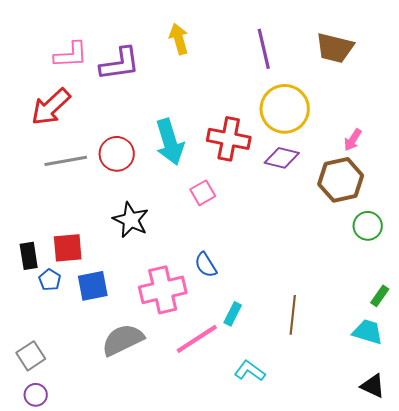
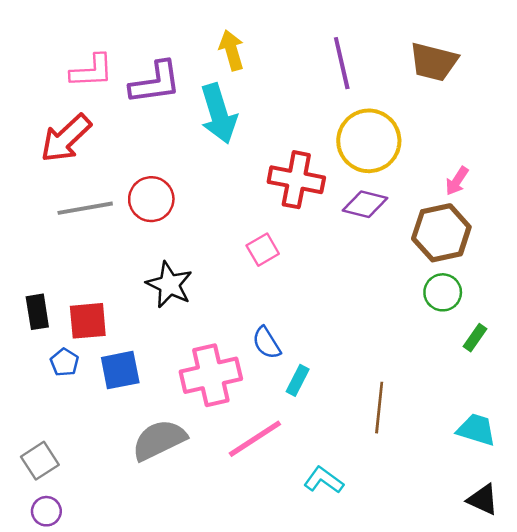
cyan arrow: (170, 142) -> (219, 114), moved
green circle: (368, 226) -> (443, 292), moved
black rectangle: (29, 256) -> (37, 312), moved
green rectangle: (380, 296) -> (475, 338), moved
cyan rectangle: (233, 314) -> (298, 380), moved

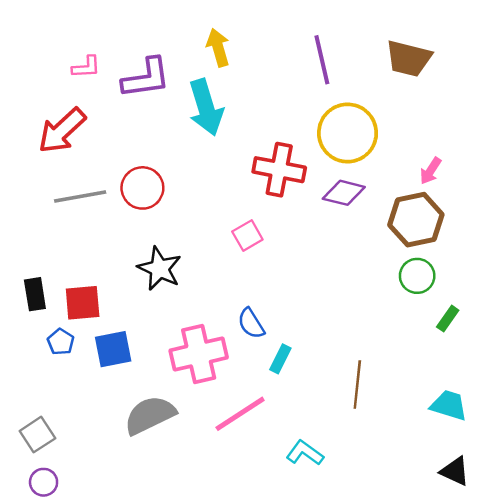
pink L-shape: (92, 71) -> (86, 67), size x0.7

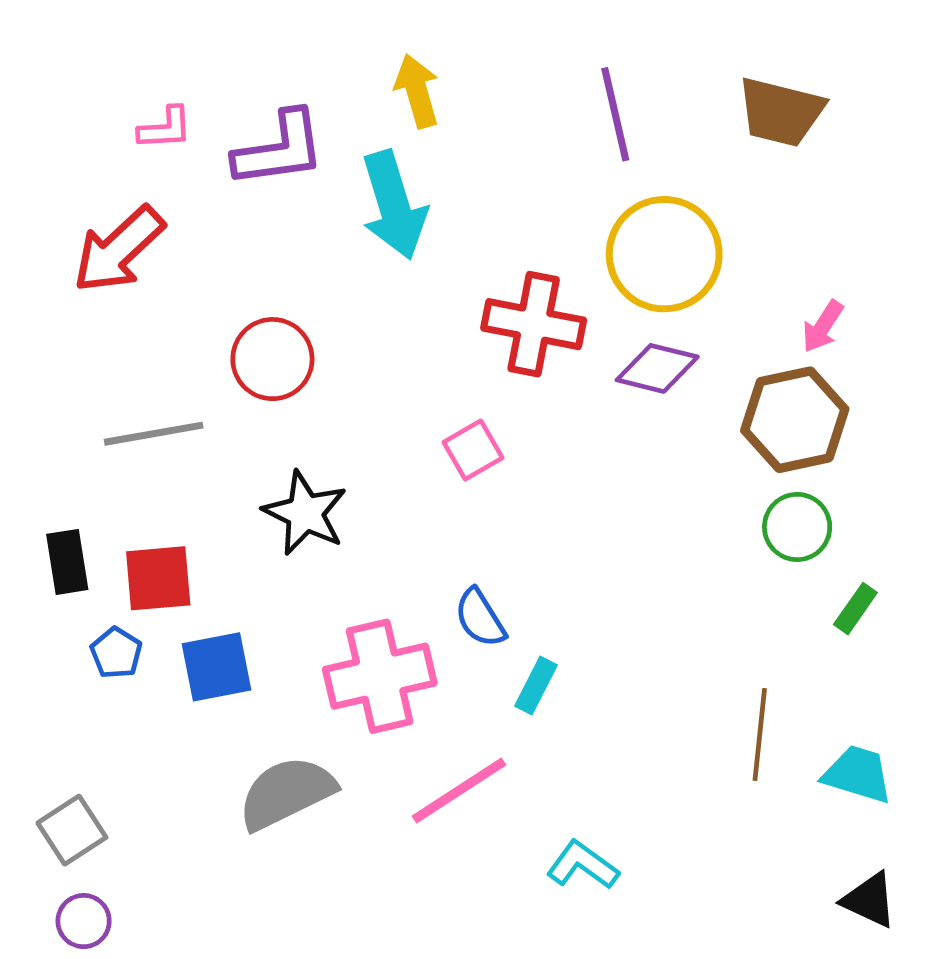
gray line: (80, 196) -> (154, 434), moved
brown line: (357, 385) -> (760, 735), moved

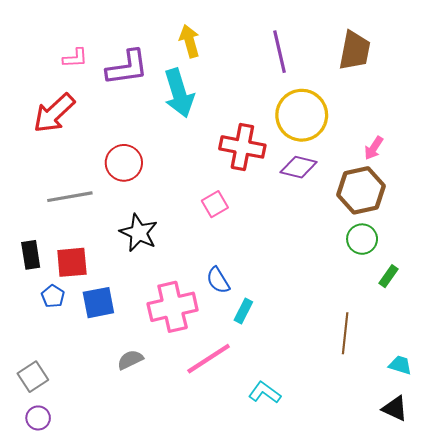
brown trapezoid: (781, 112) -> (355, 51), turned -93
cyan trapezoid: (858, 774) -> (400, 365), moved, size x0.7
gray semicircle: (286, 793) -> (130, 360), size x0.6

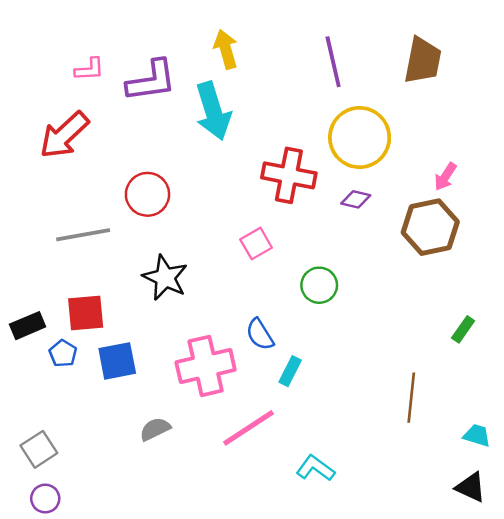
purple diamond: (299, 167) -> (356, 199), size x0.7
green circle: (362, 239) -> (319, 285), moved
black rectangle: (31, 255) -> (28, 326), moved, turned 76

